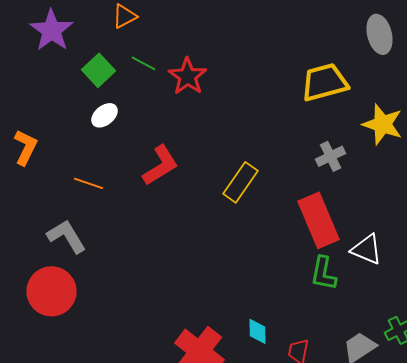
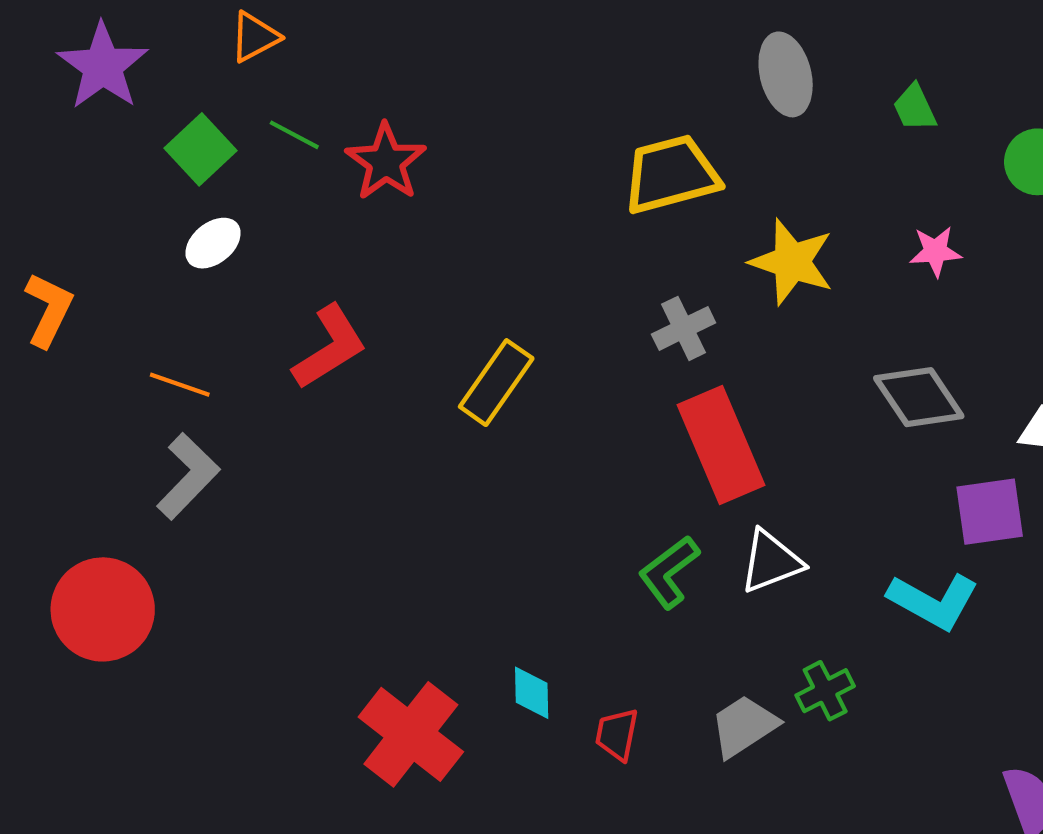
red rectangle: (318, 220) -> (721, 445), moved
gray L-shape: (66, 236) -> (188, 476), moved, turned 75
white triangle: (366, 249) -> (771, 562), moved, turned -44
green L-shape: (324, 273) -> (669, 572), turned 42

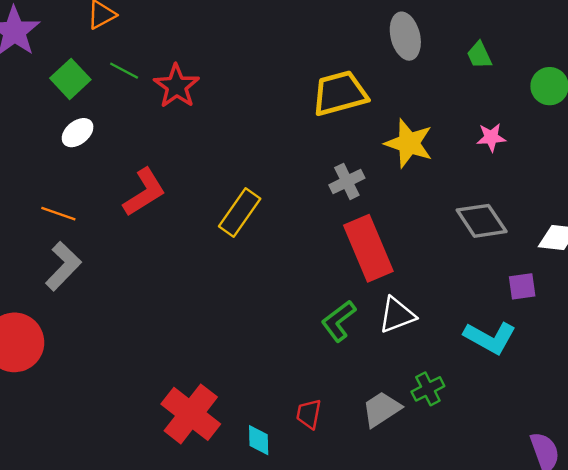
purple square: (990, 512) -> (522, 286), size x0.7
cyan diamond: (532, 693) -> (259, 440), moved

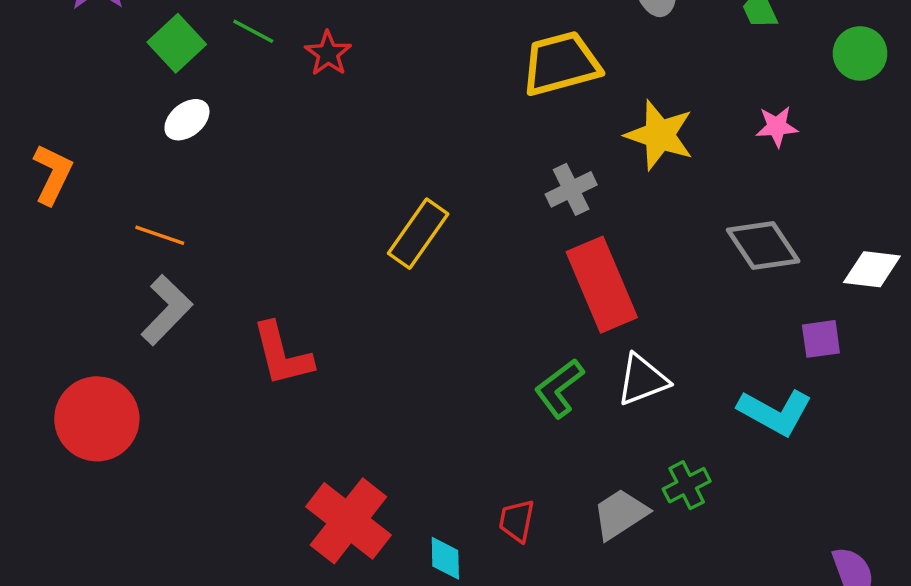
red star: (176, 86) -> (328, 53), size x0.7
red L-shape: (144, 192) -> (282, 354), moved, turned 108

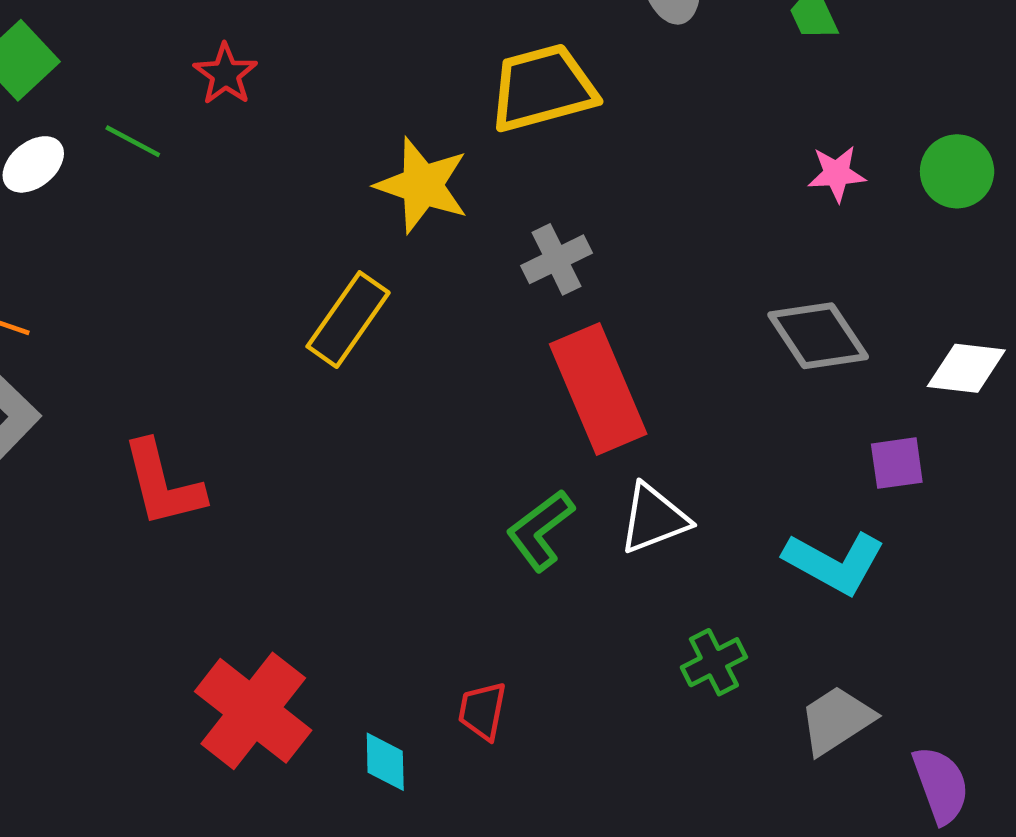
green line: (253, 31) -> (133, 141), moved
green circle: (860, 53) -> (957, 171), moved
yellow star: (659, 135) -> (422, 185), moved
gray trapezoid: (620, 514) -> (837, 720), moved

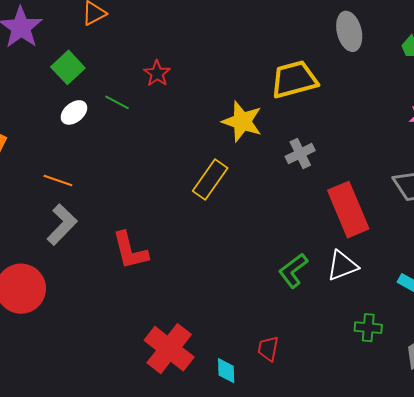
red rectangle: (598, 389) -> (348, 210), moved
green cross: (714, 662) -> (368, 328), turned 32

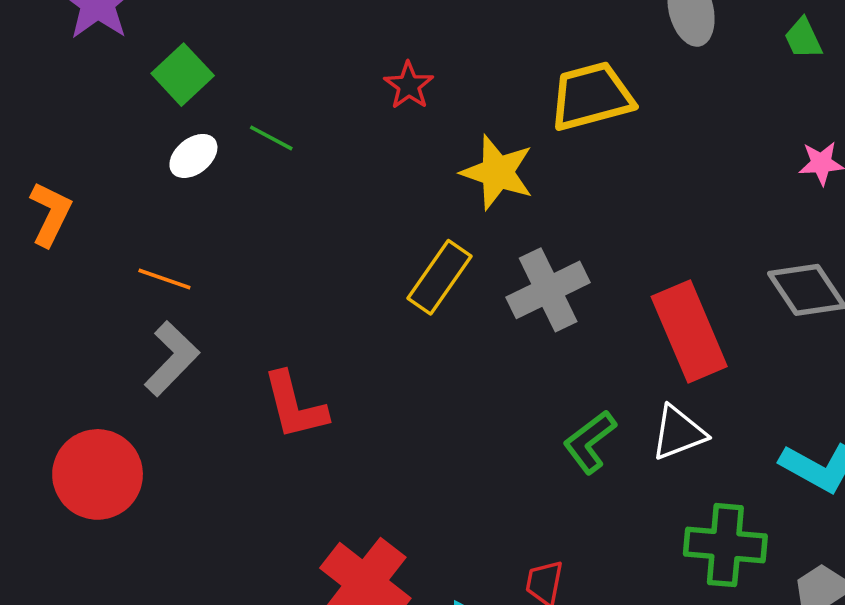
red star: (157, 73) -> (409, 85), moved
gray cross: (300, 153) -> (548, 290), moved, size x1.5
green cross: (368, 328) -> (725, 545), size x1.6

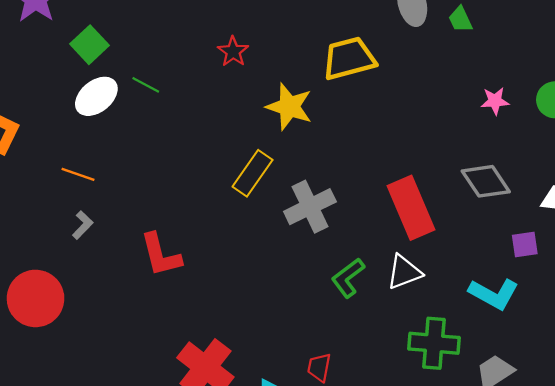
green trapezoid: (803, 38) -> (460, 19), moved
white ellipse: (193, 156) -> (96, 96), size x1.4
gray cross: (548, 290) -> (310, 207), moved
gray L-shape: (172, 359) -> (83, 225), size x0.6

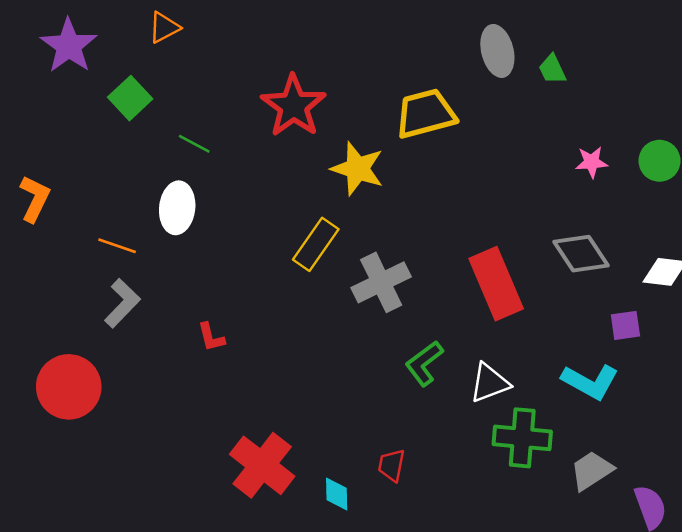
red star: (233, 52) -> (294, 106), size x1.8
white ellipse: (96, 96) -> (177, 208), moved, turned -45
gray L-shape: (83, 225) -> (122, 303), size x1.5
red L-shape: (161, 255) -> (211, 337), size x0.6
white triangle: (404, 272) -> (490, 383), moved

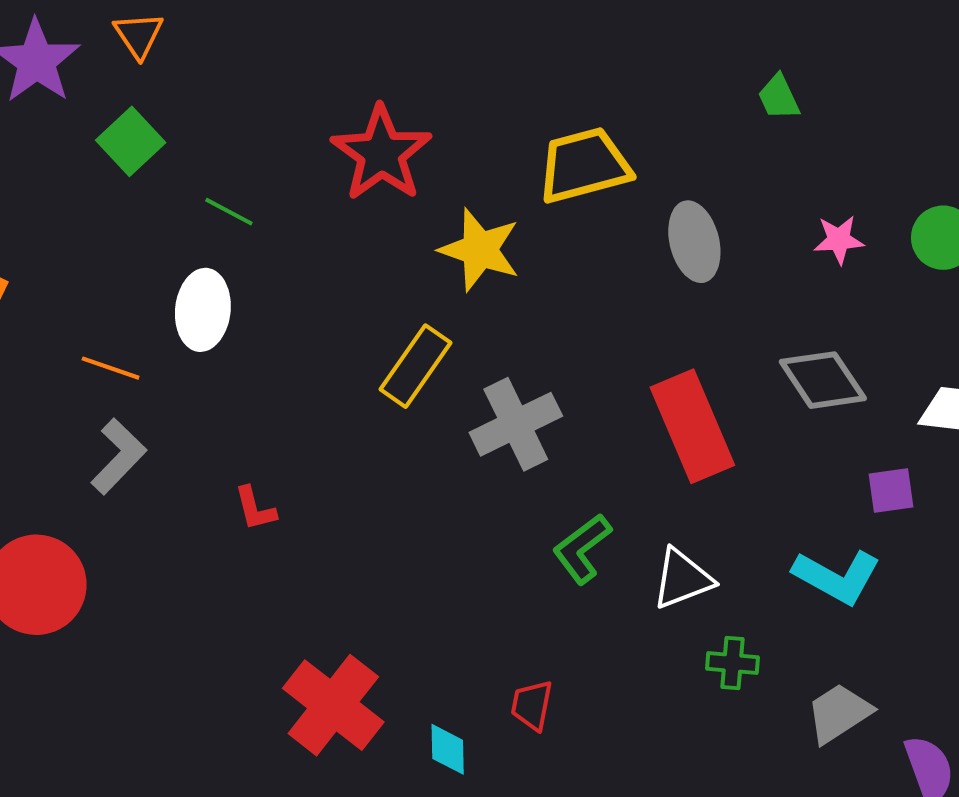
orange triangle: (164, 27) -> (139, 35), moved, turned -36
gray ellipse: (497, 51) -> (694, 242), moved
green cross: (522, 438) -> (733, 663), size x0.6

